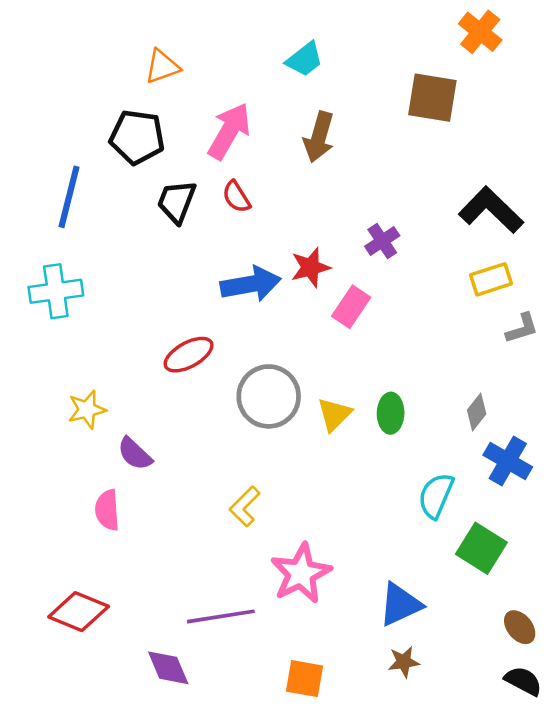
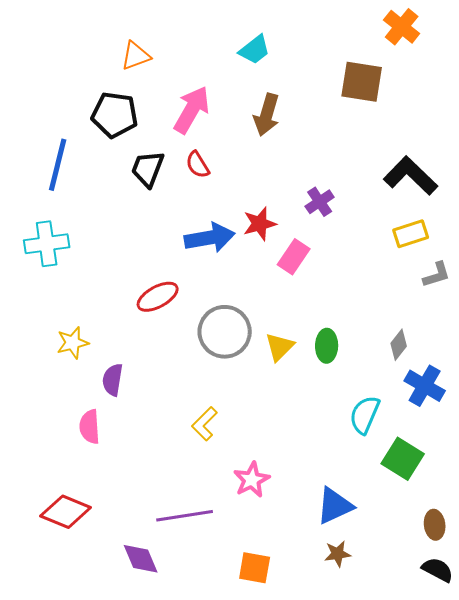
purple semicircle: (135, 454) -> (113, 380), turned 56
pink star: (301, 573) -> (252, 480), size x0.7
brown ellipse: (520, 627) -> (435, 525), turned 32

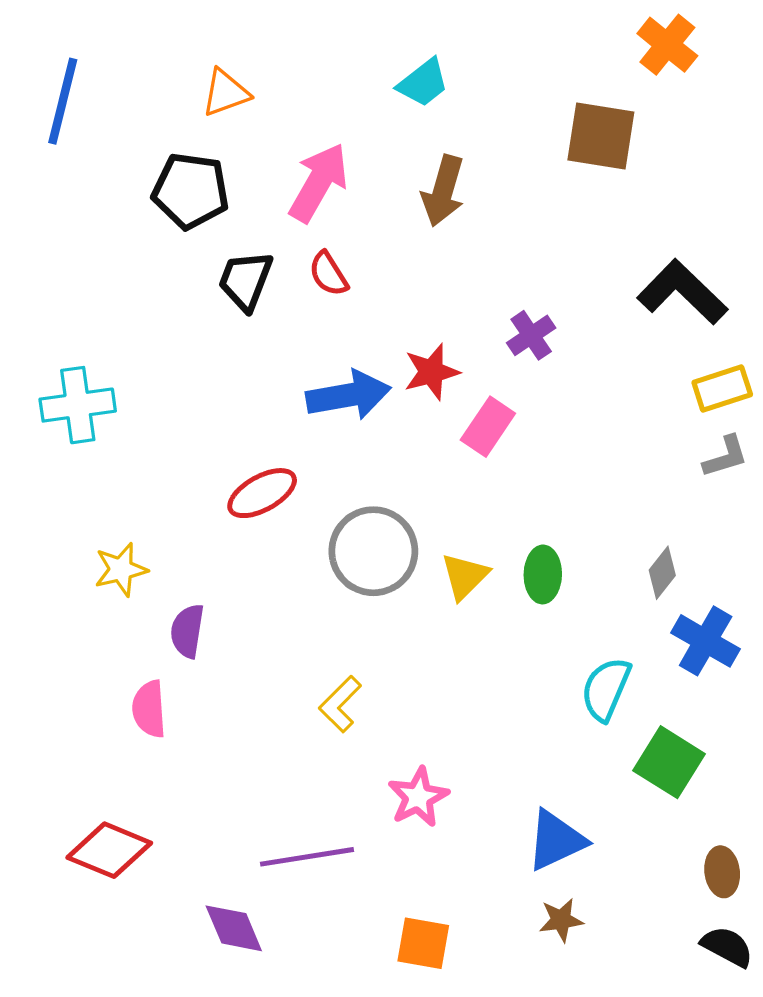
blue line: (58, 165) -> (63, 101), moved
yellow rectangle: (411, 234) -> (722, 388), moved

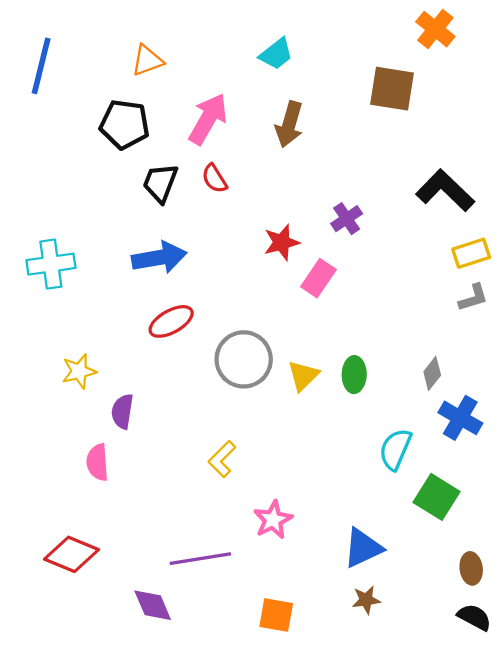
blue arrow: (348, 395) -> (159, 258), moved

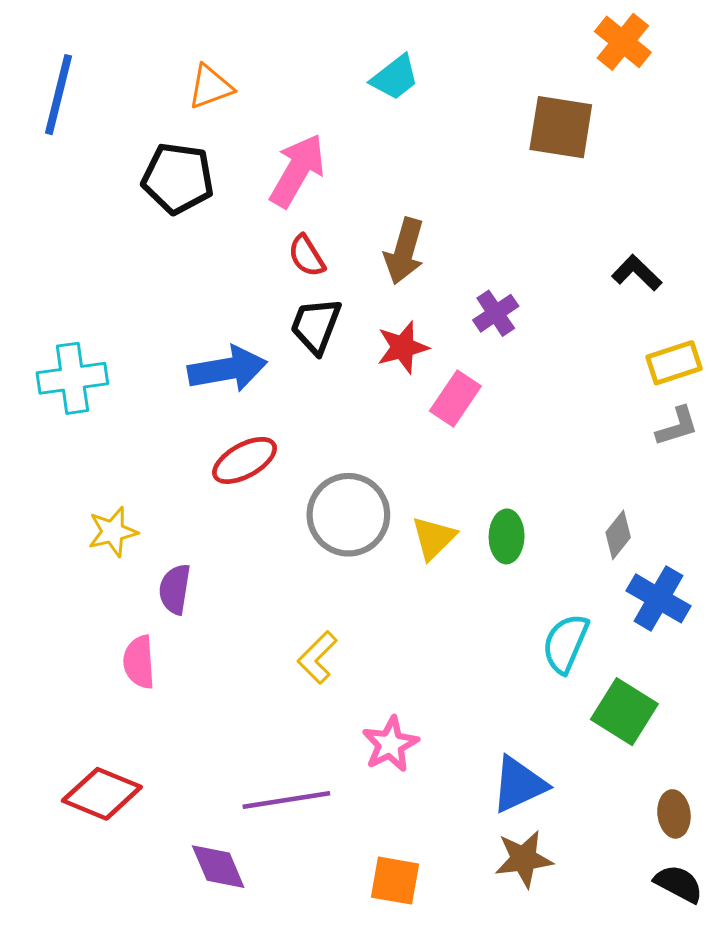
brown arrow: (289, 124) -> (404, 251), moved
black trapezoid: (160, 183) -> (316, 326), moved
black L-shape: (445, 190) -> (637, 273), size x0.6
brown star: (366, 600) -> (524, 859), size x1.4

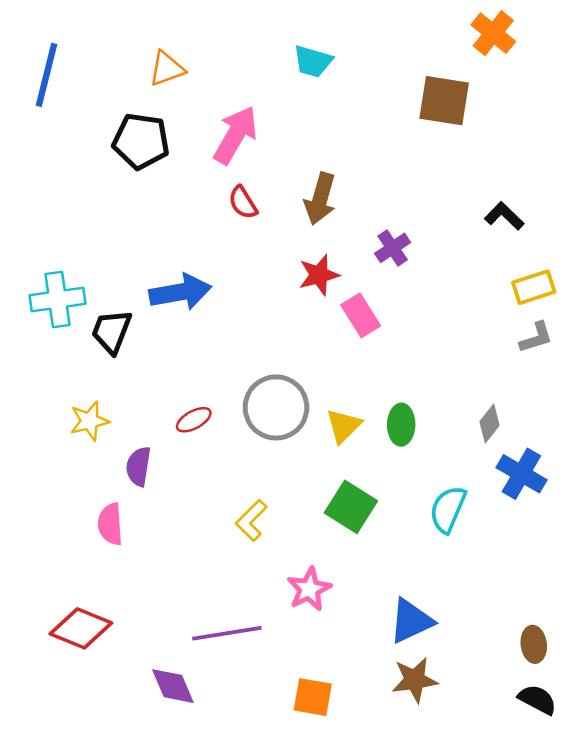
cyan trapezoid: (395, 78) -> (313, 61), turned 54
black trapezoid: (316, 326) -> (112, 331), moved
pink rectangle: (455, 398) -> (361, 315), turned -66
red ellipse: (245, 460) -> (194, 420), moved, size x0.7
green square: (624, 712) -> (351, 507), moved

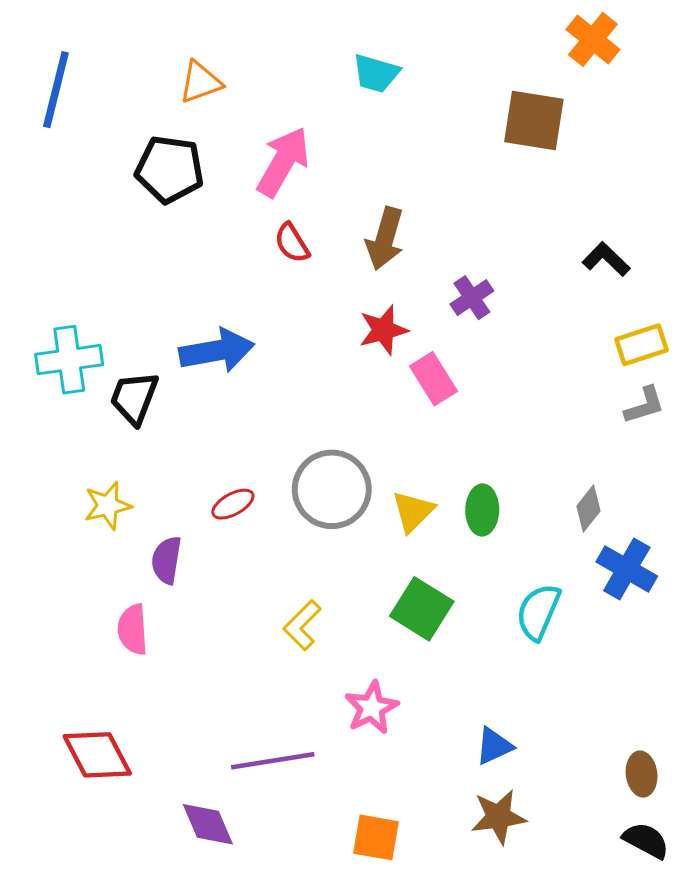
blue triangle: (411, 621) -> (494, 746), size x0.7
red diamond: (81, 628) -> (97, 755), turned 40

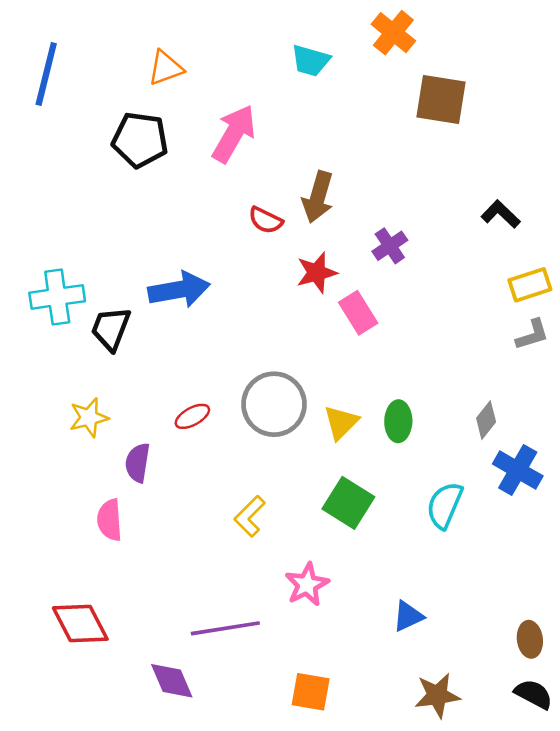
orange cross: (593, 39) -> (393, 33), moved
red semicircle: (292, 243) -> (266, 220), moved, turned -32
brown star: (498, 817) -> (437, 695), moved

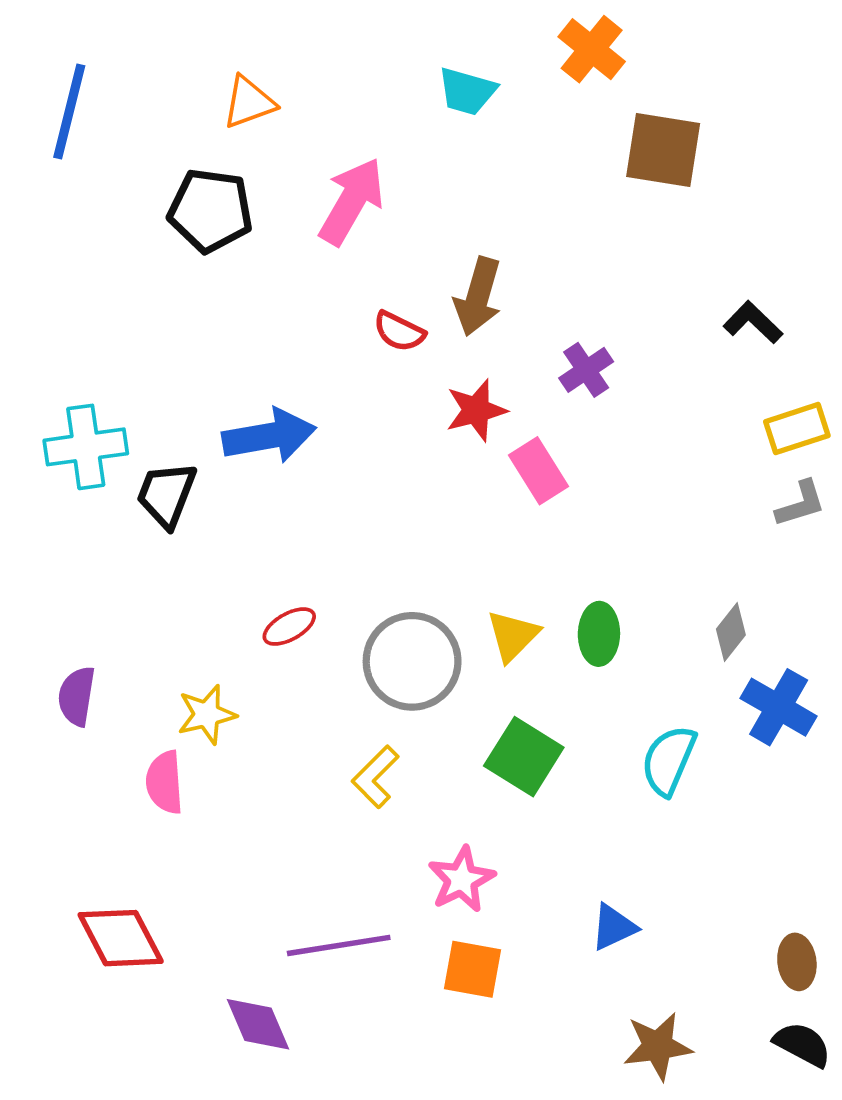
gray circle: (274, 404) -> (412, 661), moved
yellow star: (89, 418) -> (207, 714), moved
purple semicircle: (138, 463) -> (77, 696), moved
orange square: (311, 692) -> (473, 969), moved

